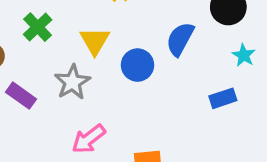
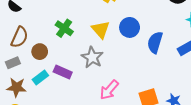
blue semicircle: (180, 39) -> (155, 42), moved
blue circle: (138, 65) -> (130, 27), moved

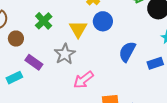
blue circle: (130, 27) -> (103, 21), moved
cyan rectangle: (40, 77) -> (14, 78), moved
pink arrow: (109, 90) -> (83, 80), moved

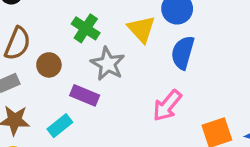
blue semicircle: (127, 52) -> (183, 53), moved
gray star: (65, 54) -> (108, 64), moved

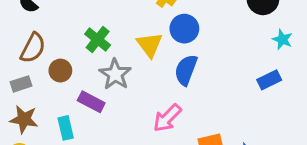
cyan rectangle: (60, 126) -> (66, 128), turned -70

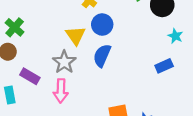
green cross: (98, 39) -> (15, 27), moved
gray star: (115, 74) -> (64, 62), moved
pink arrow: (167, 118) -> (61, 91), moved, turned -45

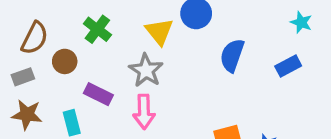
green cross: (15, 27) -> (97, 29), moved
blue semicircle: (102, 56) -> (232, 55), moved

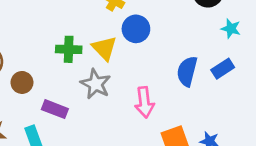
green cross: (97, 29) -> (69, 49), moved, turned -30
blue semicircle: (232, 55) -> (187, 71), moved
pink arrow: (144, 112) -> (144, 102), moved

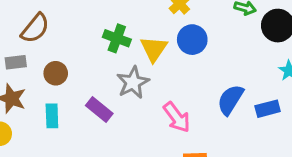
brown circle: (22, 82) -> (56, 73), moved
pink arrow: (144, 102) -> (177, 117), turned -48
purple rectangle: (55, 109) -> (99, 110), moved

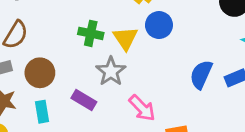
brown circle: (56, 73) -> (40, 73), size x1.4
pink arrow: (177, 117) -> (142, 108), moved

